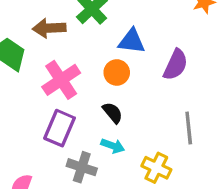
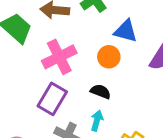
black semicircle: (113, 113) -> (101, 92), turned -36
cyan arrow: (113, 146) -> (97, 121), turned -102

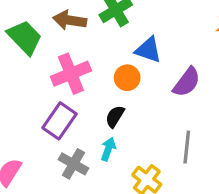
black semicircle: (101, 92) -> (115, 116), turned -84

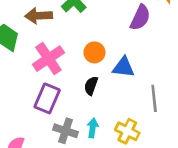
blue triangle: (148, 50) -> (123, 67), moved
purple semicircle: (187, 82) -> (140, 18), moved
cyan arrow: (108, 149) -> (93, 128), moved

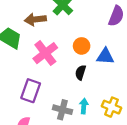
purple rectangle: (47, 98) -> (31, 91), moved

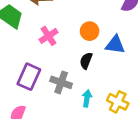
pink cross: (45, 53) -> (48, 36), size x0.7
gray cross: (62, 110) -> (61, 82), moved

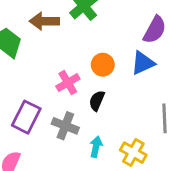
pink cross: (48, 36) -> (68, 83), moved
blue triangle: (115, 45) -> (143, 63), moved, turned -35

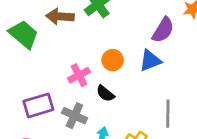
black semicircle: (97, 101) -> (105, 94), turned -78
purple rectangle: (26, 117) -> (38, 105), turned 44

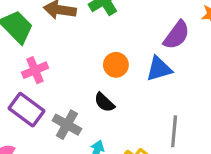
pink cross: (79, 75) -> (35, 70), moved
purple rectangle: (38, 105) -> (27, 110), turned 48

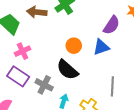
black semicircle: (104, 102) -> (67, 70), size x1.6

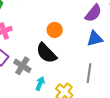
blue triangle: (101, 47) -> (95, 39), moved

